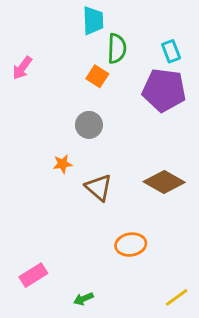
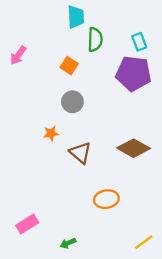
orange square: (97, 76) -> (69, 66), moved

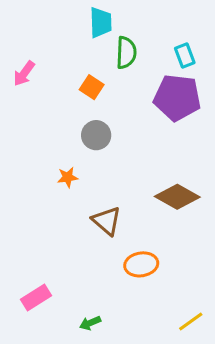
brown triangle: (80, 153) -> (107, 221), moved

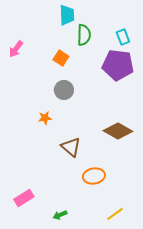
yellow line: (191, 321) -> (115, 214), moved

